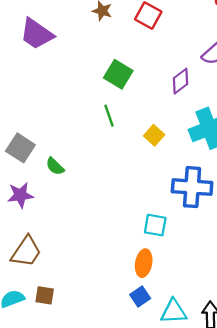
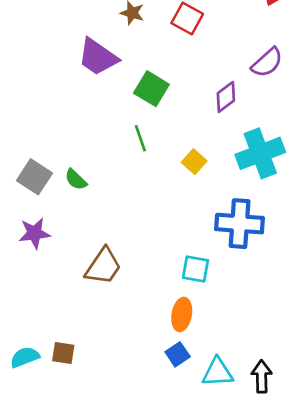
purple trapezoid: (37, 34) -> (98, 57), moved
green semicircle: (55, 166) -> (76, 180), moved
brown trapezoid: (26, 252) -> (103, 266), moved

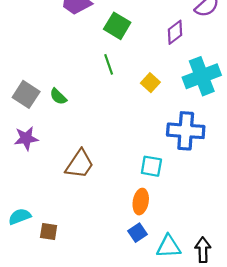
cyan semicircle: (25, 357) -> (20, 217), moved

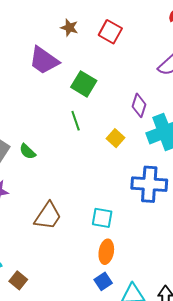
purple diamond: (175, 32) -> (139, 105), moved, turned -35
cyan square: (151, 166) -> (102, 218), moved
brown square: (49, 232) -> (18, 280), turned 30

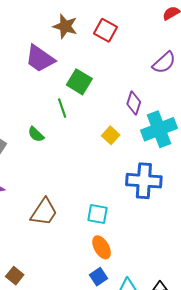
brown star: (69, 28) -> (65, 26), size x1.4
green line: (76, 121) -> (62, 108), moved
green semicircle: (27, 151) -> (36, 134), moved
orange ellipse: (106, 252) -> (102, 247), turned -40

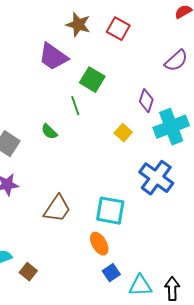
blue cross: (144, 181) -> (156, 178), turned 32
cyan square: (97, 214) -> (110, 211), size x1.4
orange ellipse: (102, 247) -> (99, 244), moved

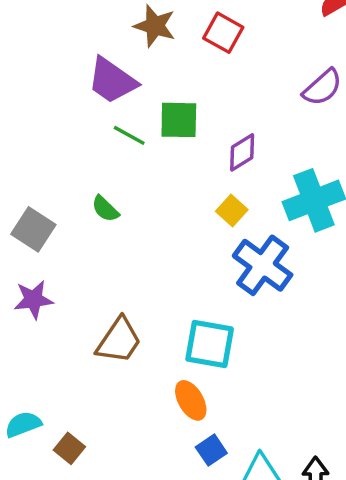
green square: (92, 80) -> (179, 120), turned -30
purple diamond: (146, 101) -> (242, 152), moved, turned 40
green line: (75, 106) -> (129, 135), moved, turned -42
blue cross: (156, 178) -> (263, 265), moved

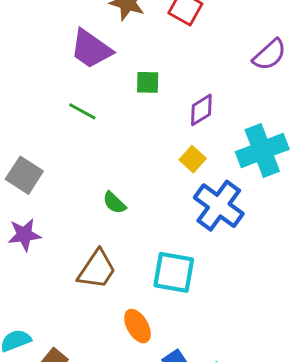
green square: (179, 120) -> (148, 82), size x0.7
green line: (129, 135) -> (82, 111), moved
green semicircle: (105, 209) -> (114, 203), moved
orange ellipse: (191, 400) -> (137, 326), moved

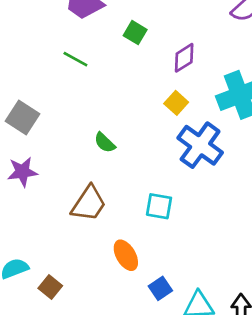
green square: (148, 82) -> (135, 33), turned 30
cyan square: (174, 272) -> (159, 206), size x0.7

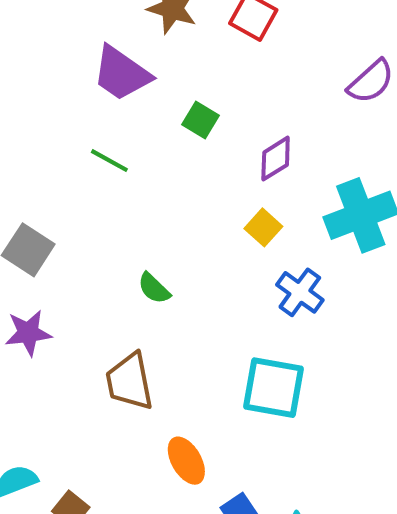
blue cross: (200, 145) -> (300, 292), size x0.7
brown trapezoid: (89, 204) -> (130, 382), turned 135
cyan square: (159, 206) -> (274, 388), moved, size x1.5

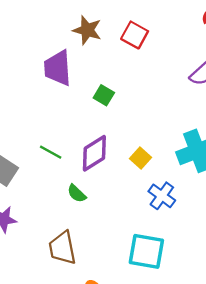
purple trapezoid: (121, 73) -> (58, 68), turned 51
purple diamond: (276, 159) -> (94, 153), moved, size x1.4
green line: (109, 161) -> (51, 152), moved

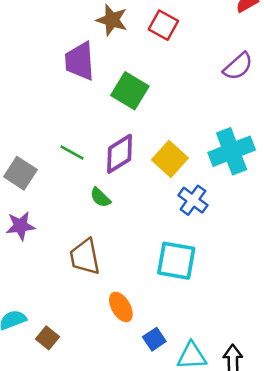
green square: (104, 95) -> (130, 91), size x1.6
yellow square: (141, 158) -> (170, 159), size x1.5

